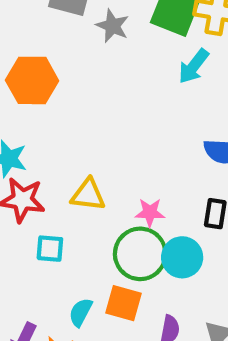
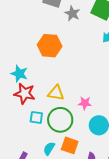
orange hexagon: (32, 80) -> (50, 46), moved
green circle: (140, 254) -> (60, 120), moved

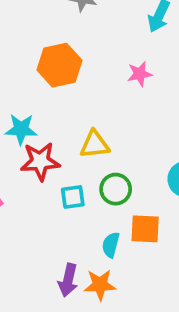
pink star: (85, 103) -> (140, 74), moved
green circle: (60, 120) -> (116, 189), size x0.7

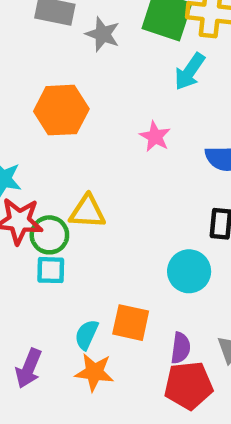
pink star: (140, 74) -> (155, 137), turned 30
green circle: (116, 189) -> (49, 235), moved
orange star: (100, 285) -> (94, 372), moved

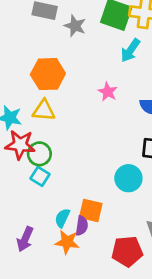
yellow triangle: (87, 212) -> (44, 110), moved
cyan square: (51, 270) -> (40, 176), turned 30
purple semicircle: (181, 348) -> (82, 226), moved

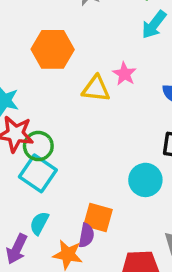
yellow triangle: (44, 110) -> (96, 89), moved
cyan square: (40, 176) -> (38, 173), size x1.5
cyan semicircle: (62, 218) -> (39, 223), moved

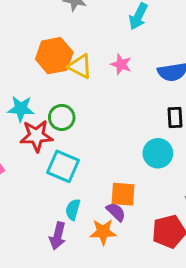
yellow triangle: (96, 89) -> (80, 66), moved, turned 32
green circle: (38, 146) -> (62, 117), moved
purple semicircle: (86, 235) -> (116, 212), turned -45

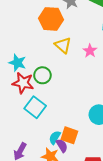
orange hexagon: (54, 56) -> (51, 19), moved
cyan semicircle: (73, 209) -> (55, 137), moved

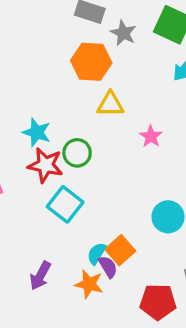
yellow triangle: (63, 45) -> (110, 104), turned -42
pink star: (90, 51) -> (151, 136), moved
orange square: (69, 135) -> (120, 250), turned 30

